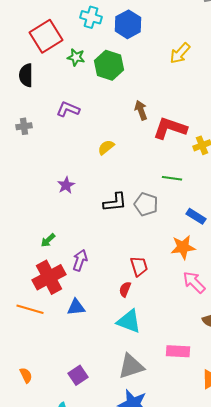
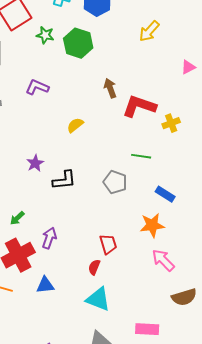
black L-shape: (115, 202) -> (64, 180), moved

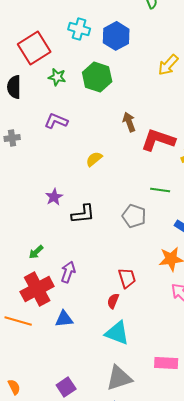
green star: (45, 35) -> (57, 77), moved

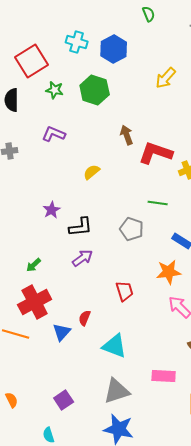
purple arrow: (68, 272) -> (83, 258), moved, turned 35
red semicircle: (113, 301) -> (85, 318), moved
blue triangle: (64, 319) -> (62, 332), turned -42

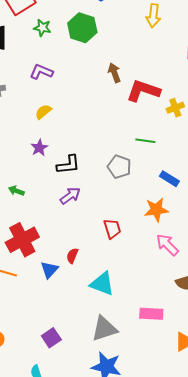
yellow arrow: (166, 78) -> (153, 16), turned -35
yellow semicircle: (92, 172) -> (43, 112), moved
green arrow: (34, 265) -> (16, 191), moved, turned 63

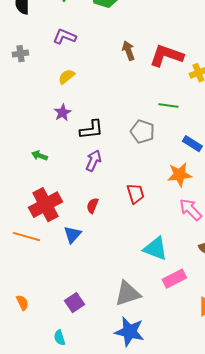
brown arrow: (114, 73) -> (128, 51), moved
purple arrow: (70, 196) -> (93, 161), turned -30
red semicircle: (72, 256) -> (92, 206), moved
cyan triangle: (102, 284) -> (155, 249), moved
pink rectangle: (151, 314) -> (174, 279), turned -30

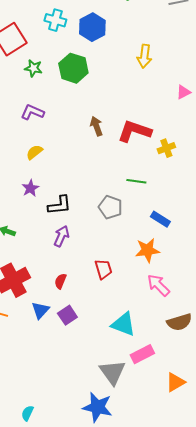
gray triangle: (127, 294) -> (112, 372), moved, turned -48
purple square: (74, 303) -> (67, 315), moved
cyan semicircle: (59, 338) -> (27, 413), turned 42

